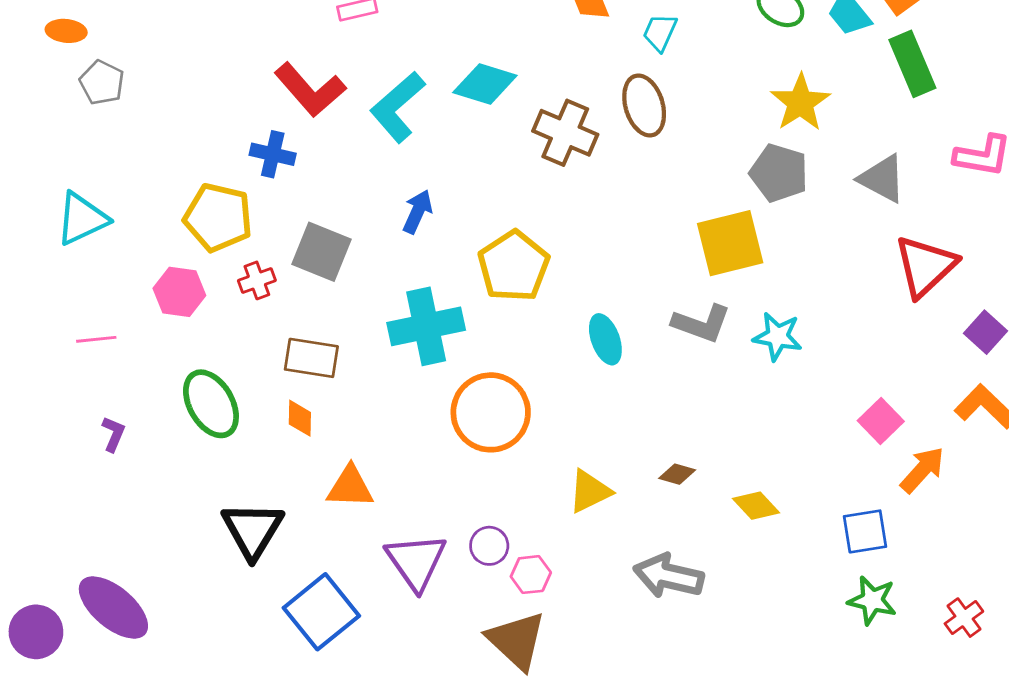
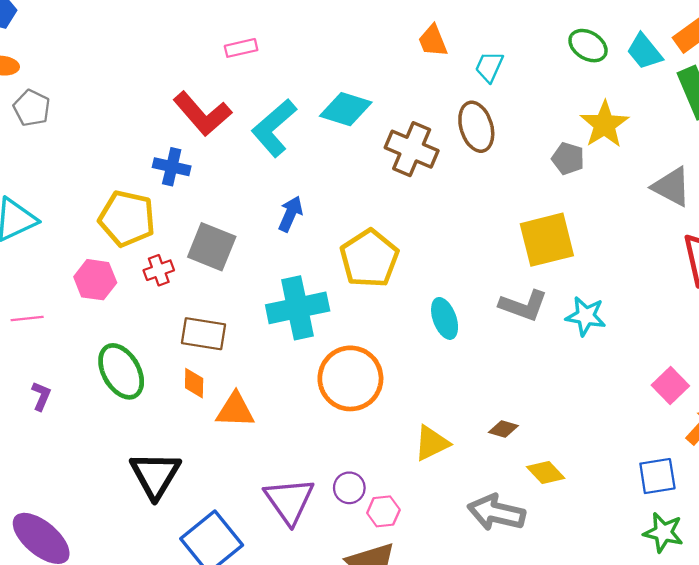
gray pentagon: (779, 173) -> (568, 159), moved, size x0.7
orange triangle: (350, 487) -> (235, 410), moved
yellow diamond: (756, 506) -> (546, 473), moved

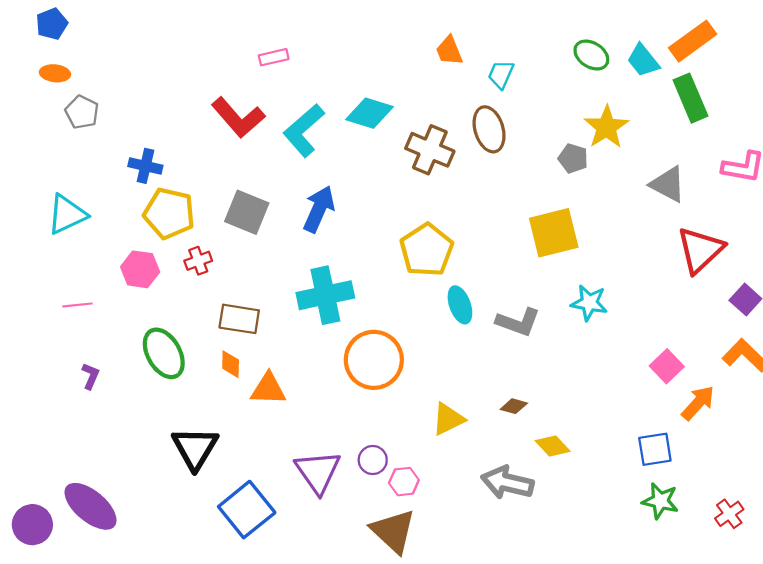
blue cross: (172, 167) -> (145, 166), moved
blue arrow: (290, 214) -> (319, 209), size x1.4
gray square: (212, 247) -> (247, 212), moved
yellow pentagon: (369, 258) -> (427, 250), moved
gray L-shape: (523, 306) -> (518, 322), moved

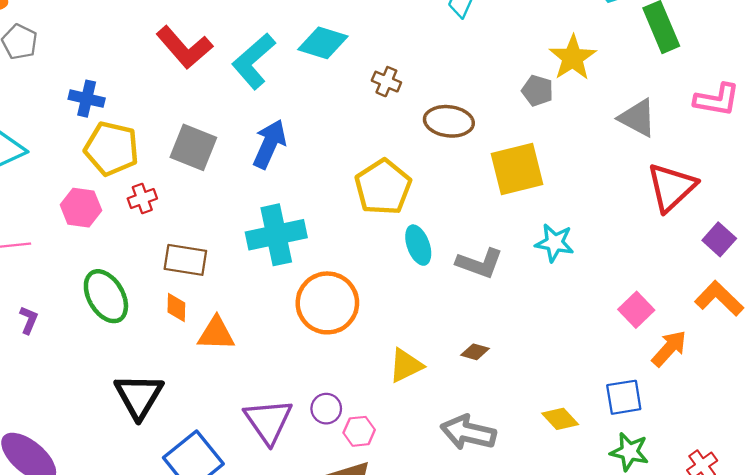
brown ellipse: (489, 129) -> (449, 121), moved, turned -66
brown cross: (430, 150) -> (386, 82), size x0.6
yellow diamond: (553, 446) -> (560, 419), moved

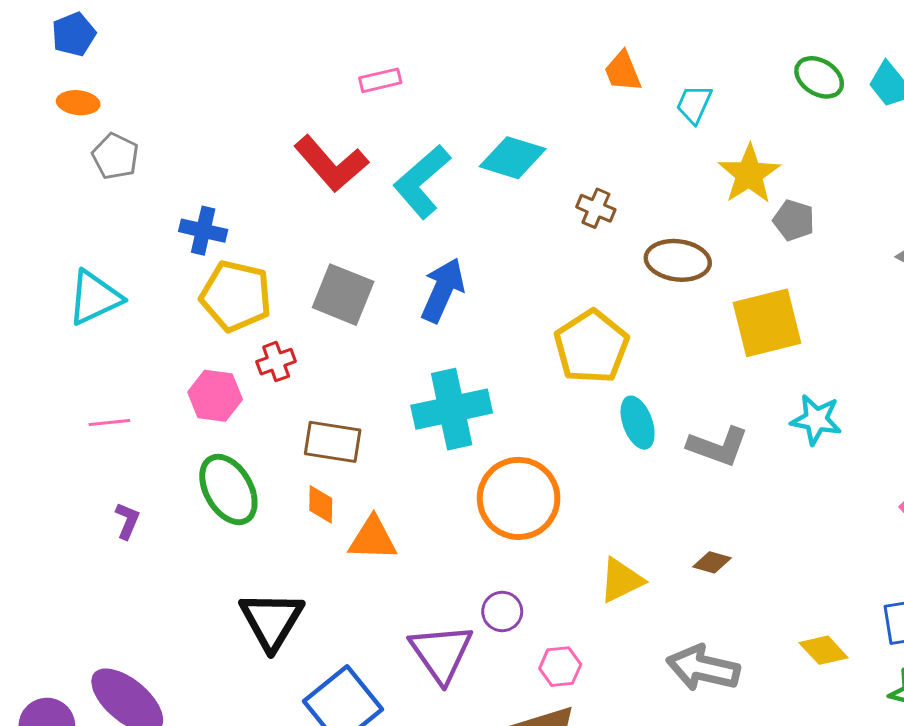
yellow star: (573, 58) -> (749, 174), moved
pink hexagon: (81, 208) -> (215, 396), moved
purple circle: (326, 409) -> (502, 611), moved

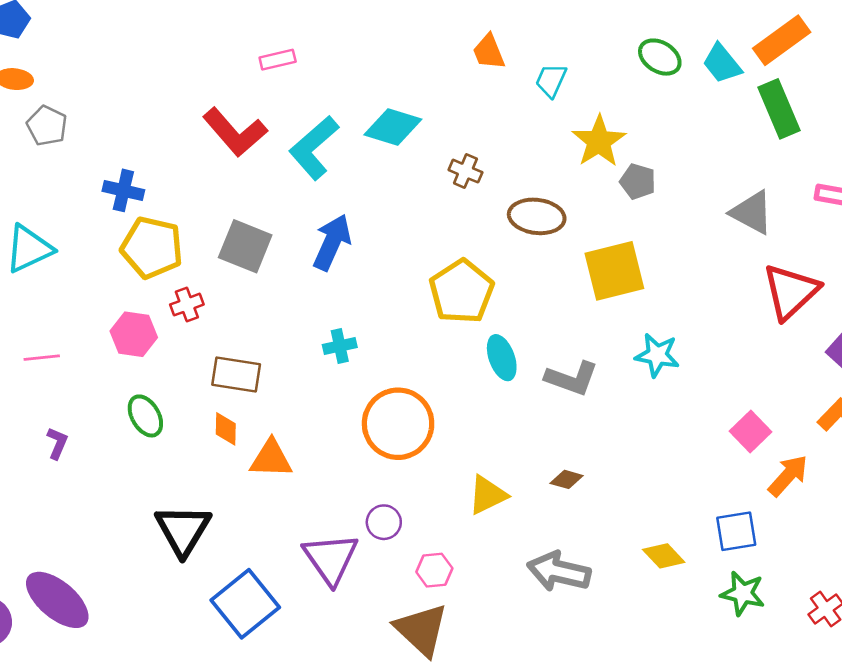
cyan cross: (452, 409) -> (340, 346), size x0.5
green ellipse: (228, 489) -> (145, 416), size x0.7

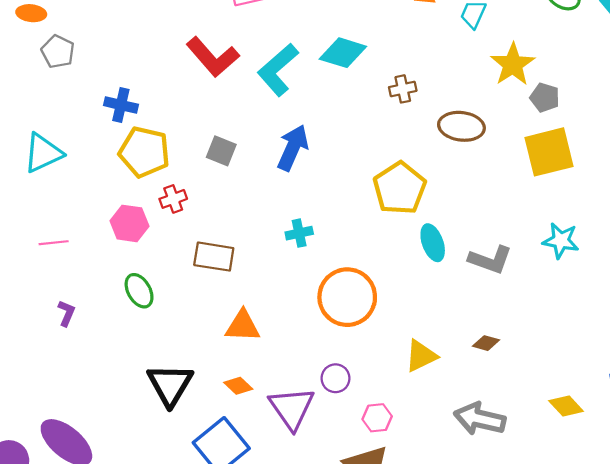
brown cross: (465, 171) -> (403, 89), turned -35
gray square: (245, 246) -> (221, 151), size x0.7
yellow square: (614, 271) -> (549, 152), moved
orange diamond: (226, 429) -> (238, 386), moved, turned -48

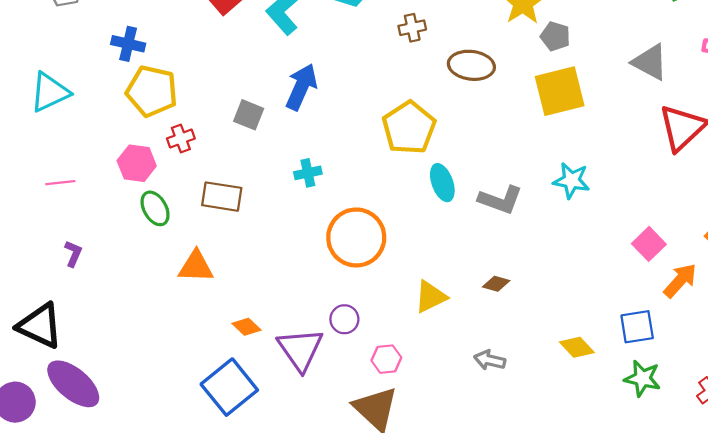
gray square: (221, 151) -> (249, 115), moved
green ellipse: (139, 291) -> (155, 208), moved
orange triangle: (243, 326) -> (196, 267), moved
black triangle: (170, 385) -> (40, 326), moved, turned -36
gray arrow: (480, 419) -> (490, 360), size x0.6

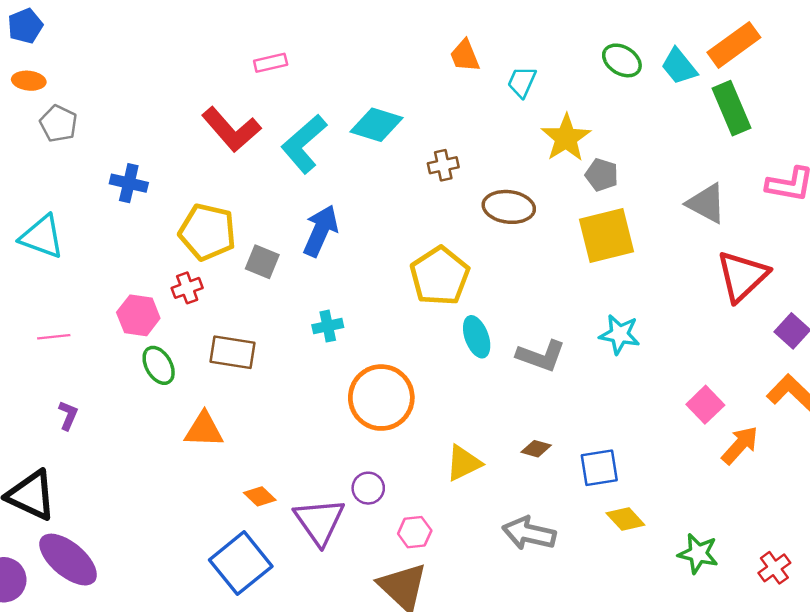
yellow pentagon: (152, 91) -> (207, 232), moved
cyan triangle: (50, 92) -> (42, 237), turned 45
blue square: (637, 327) -> (599, 468), moved
gray arrow: (490, 360) -> (529, 533), size x1.5

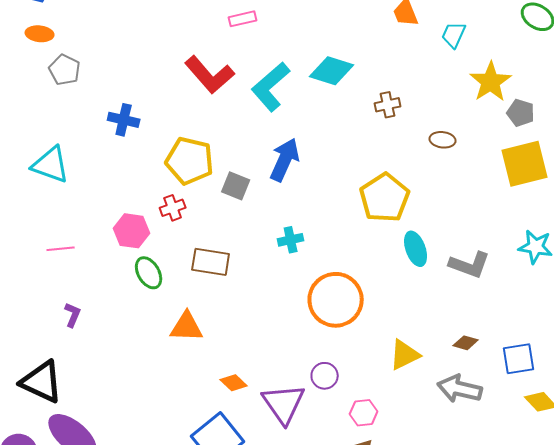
brown ellipse: (509, 207) -> (443, 140), size x0.6
gray arrow: (529, 533) -> (460, 389), moved

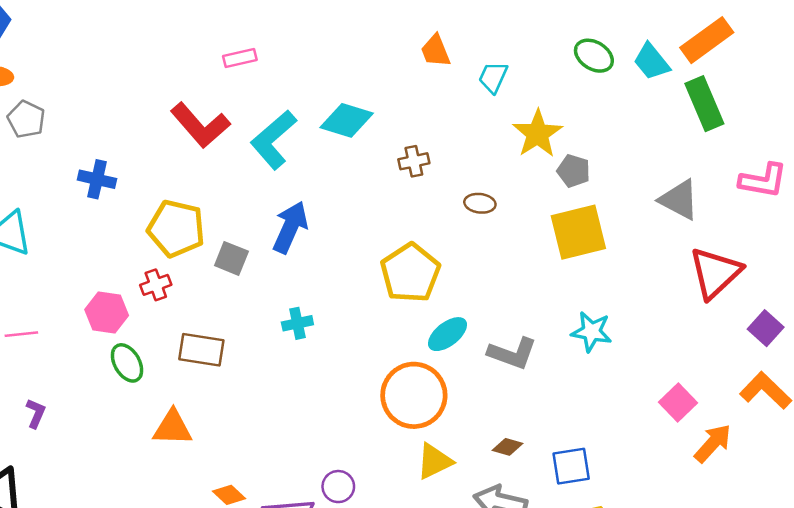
cyan ellipse: (416, 249) -> (447, 334), turned 72
orange circle: (336, 300) -> (414, 395), moved

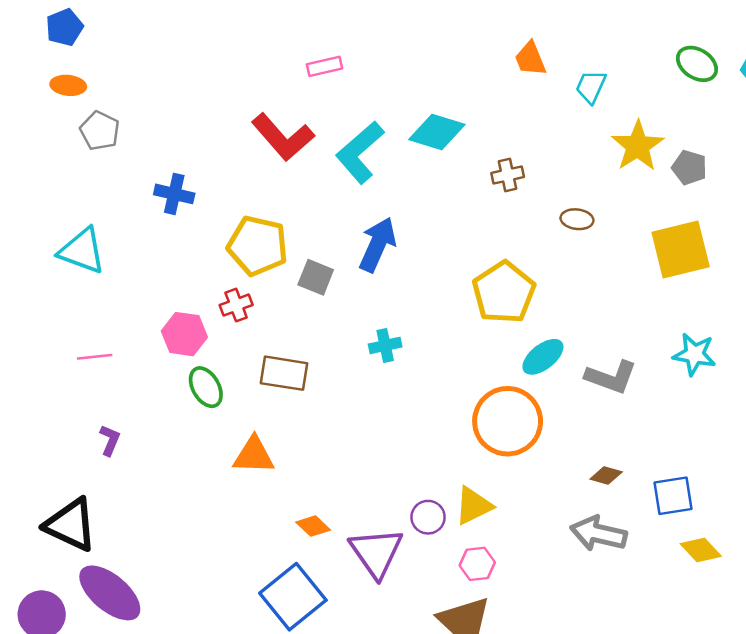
gray pentagon: (574, 171) -> (689, 167), moved
yellow triangle: (434, 461) -> (473, 506), moved

